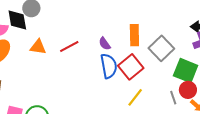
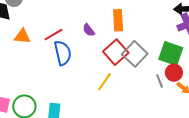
gray square: (161, 48) -> (135, 54), moved
blue semicircle: (109, 66) -> (63, 53), moved
yellow line: (135, 97) -> (104, 82), moved

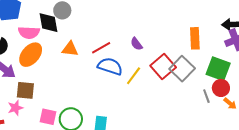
orange rectangle: (118, 20) -> (195, 38), moved
blue semicircle: (63, 53) -> (110, 66), turned -60
yellow line: (104, 82) -> (134, 76), moved

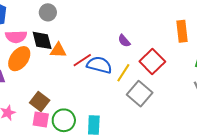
black diamond: (49, 23) -> (42, 40), moved
red line: (101, 48) -> (82, 60), moved
gray square: (182, 69) -> (140, 94), moved
brown square: (25, 90) -> (40, 101), moved, turned 36

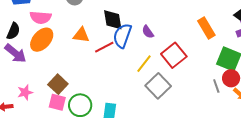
orange rectangle: (182, 31) -> (206, 28), turned -30
black diamond: (42, 40) -> (113, 20), moved
blue semicircle: (99, 65) -> (122, 36), moved, turned -90

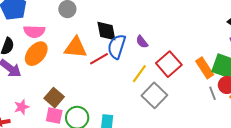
orange rectangle: (206, 28) -> (205, 68), moved
orange triangle: (81, 35) -> (76, 48), size x1.4

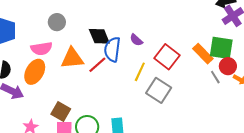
pink semicircle: (34, 31) -> (41, 49), moved

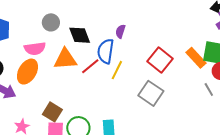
black diamond: (99, 36) -> (80, 35), moved
purple semicircle: (136, 40) -> (120, 31), moved, turned 64
yellow line: (140, 72) -> (117, 70), moved
gray line: (215, 77) -> (209, 89), moved

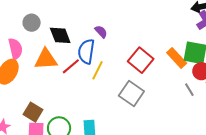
purple semicircle: (120, 31) -> (101, 32), turned 120
pink semicircle: (35, 49) -> (15, 49), turned -95

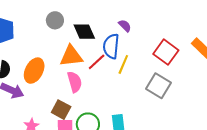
pink semicircle: (15, 49) -> (75, 82), moved

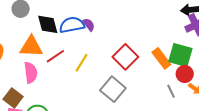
blue semicircle: (111, 46) -> (72, 25), moved, turned 65

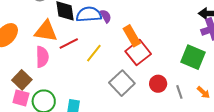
orange rectangle: (161, 58) -> (132, 36), moved
red circle: (185, 74) -> (158, 84), moved

